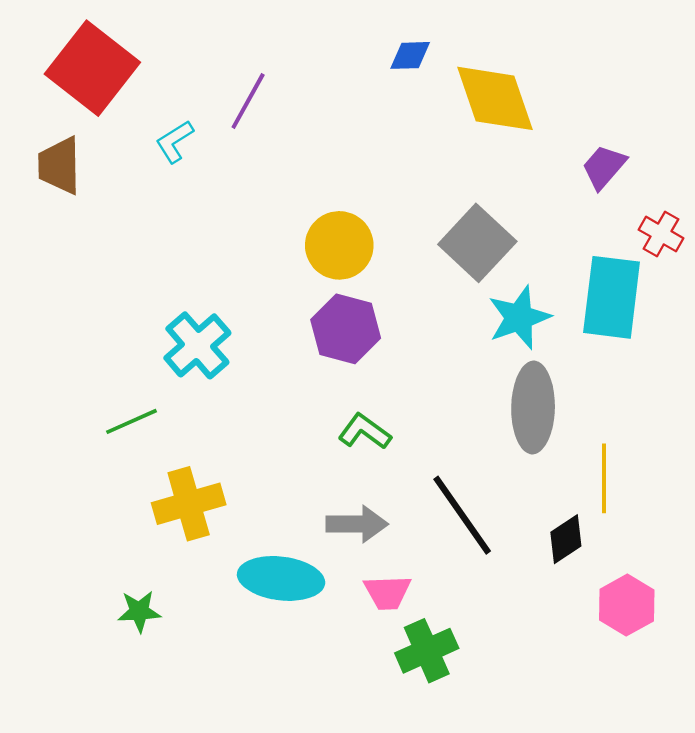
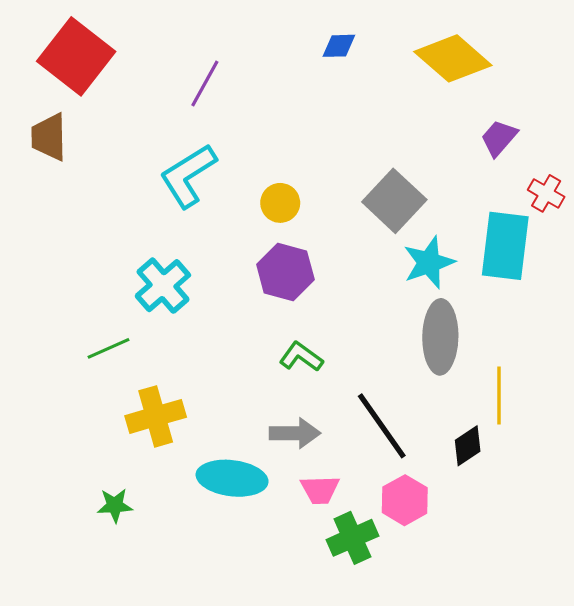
yellow diamond: (495, 98) -> (453, 58), moved, turned -30
cyan L-shape: (175, 142) -> (188, 176), moved, size x1.8
yellow circle: (339, 245) -> (280, 203), size x0.7
pink hexagon: (627, 605) -> (405, 500), moved

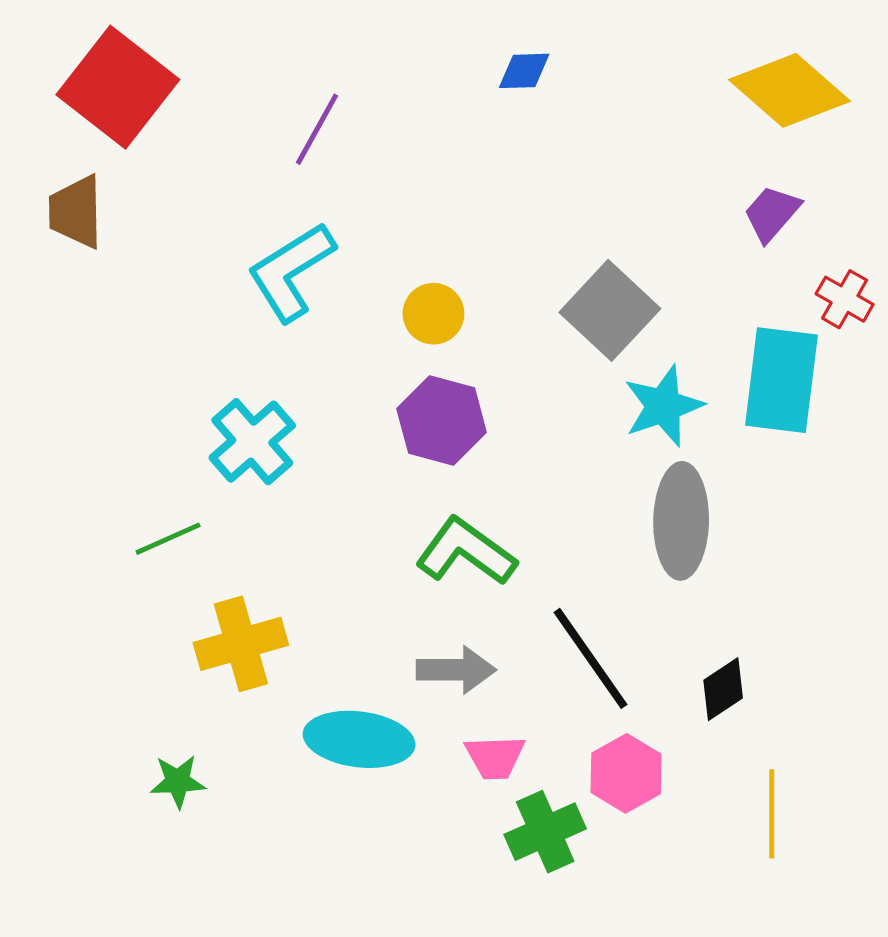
yellow diamond: (453, 58) -> (790, 90), moved
green L-shape: (301, 357) -> (466, 552), size x1.5
yellow line: (499, 395) -> (772, 814), moved

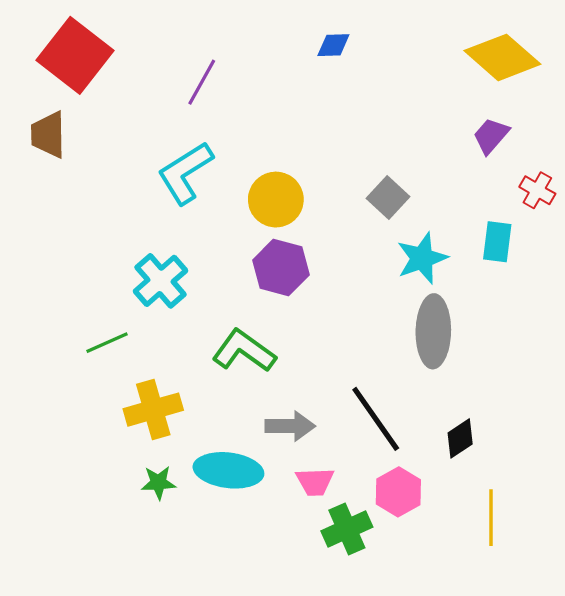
gray square: (610, 310) -> (388, 197), size x0.7
yellow circle: (433, 314) -> (276, 200), size x1.4
cyan rectangle: (781, 380) -> (497, 242), size x0.6
green L-shape: (466, 552) -> (244, 351), moved
green star: (178, 781) -> (158, 483), moved

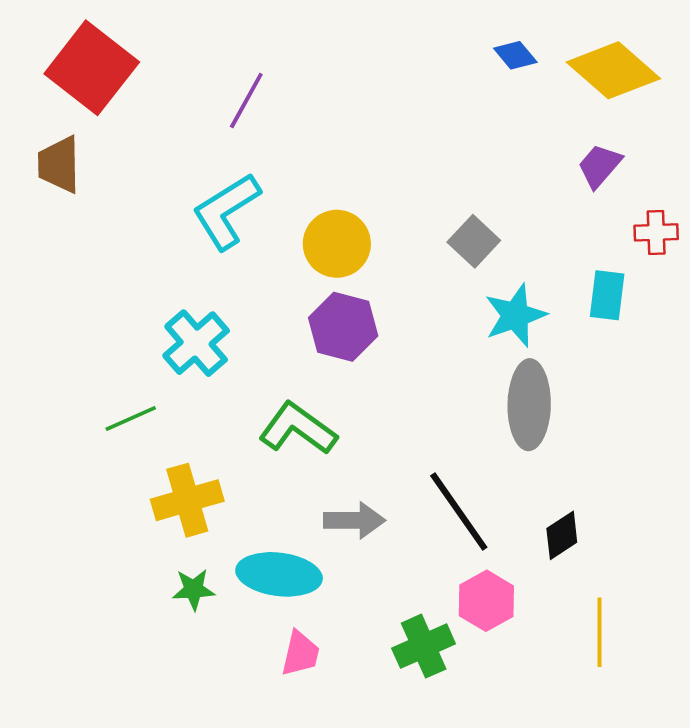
blue diamond: (333, 45) -> (515, 55), moved, turned 52
red cross: (537, 190) -> (656, 232), turned -32
pink trapezoid: (315, 482) -> (300, 654), moved, turned -75

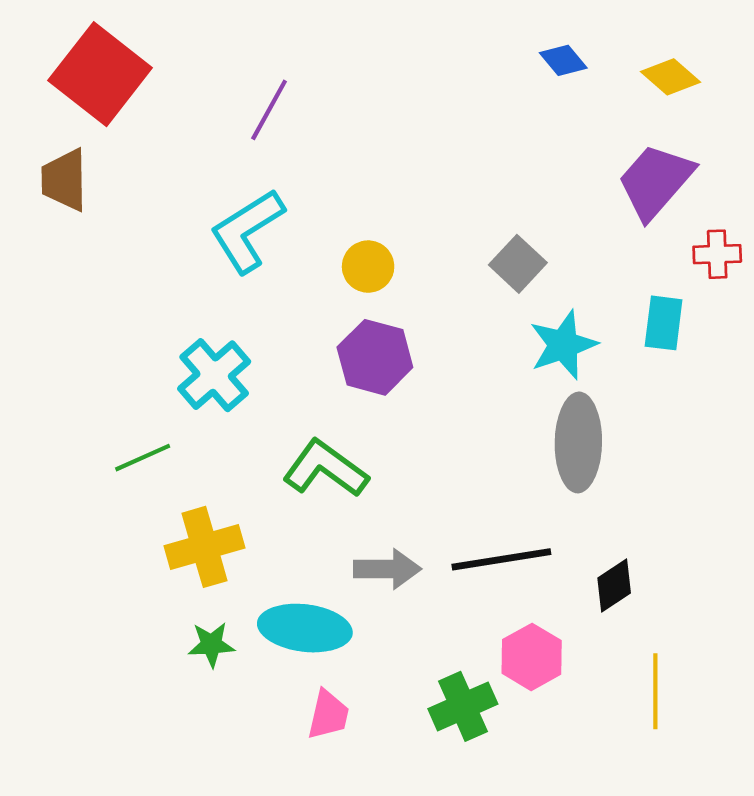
yellow diamond: (613, 70) -> (670, 77), size x0.6
purple trapezoid: (600, 166) -> (655, 181), size x1.6
yellow circle: (337, 244) -> (368, 267), size x0.7
black line: (459, 512) -> (501, 559), turned -64

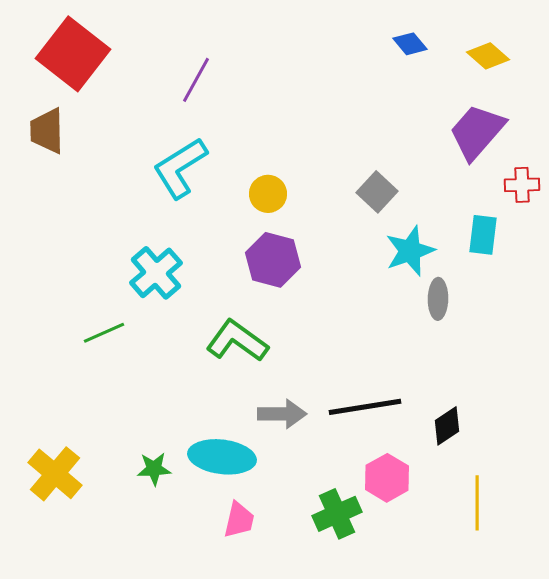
gray ellipse: (578, 442) -> (438, 299), moved, size x0.6
yellow cross: (205, 547) -> (55, 474), moved, turned -34

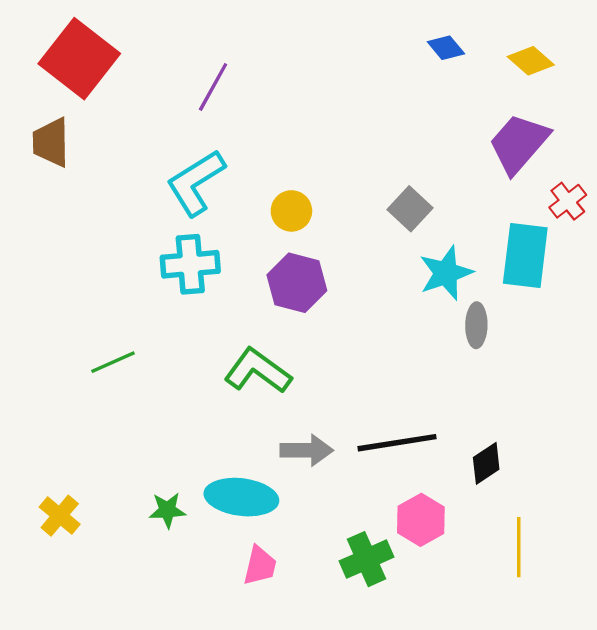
red cross: (522, 185) -> (568, 201), turned -36
cyan rectangle: (483, 235) -> (525, 256), size x1.5
cyan cross: (156, 273) -> (190, 264), moved, turned 36
yellow cross: (55, 474) -> (60, 516), size x0.7

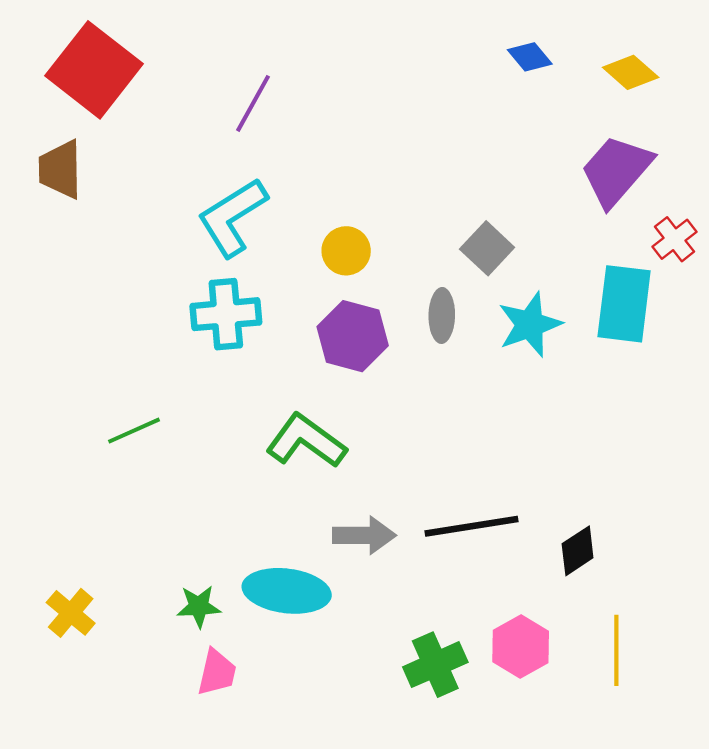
gray ellipse: (476, 325) -> (442, 315), moved
pink hexagon: (421, 520) -> (521, 646), moved
pink trapezoid: (260, 566) -> (217, 672), moved

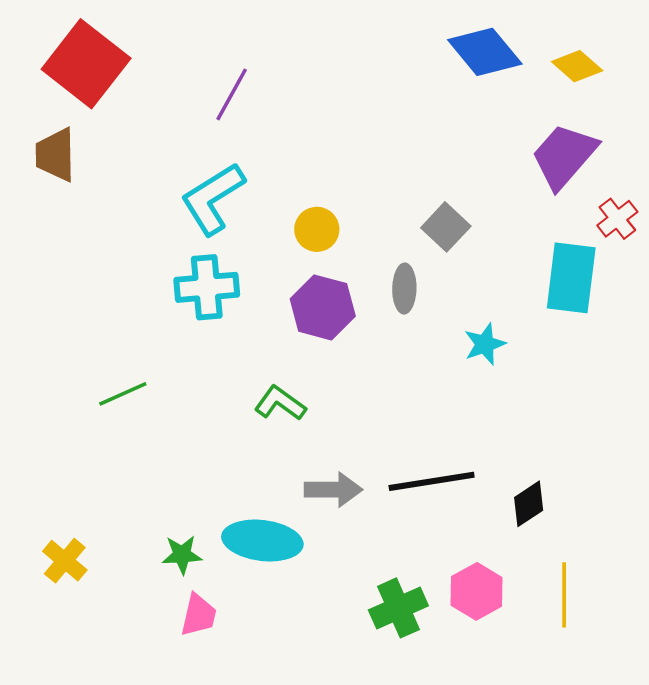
blue diamond: (530, 57) -> (485, 52), size x1.8
cyan star: (530, 325) -> (485, 344), moved, size x0.7
green L-shape: (306, 441) -> (280, 403), size x0.7

